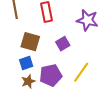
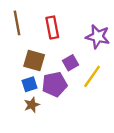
yellow line: (81, 72) -> (92, 76), moved
purple pentagon: (51, 75) -> (55, 84), moved

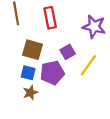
blue square: (30, 84) -> (28, 73), turned 32

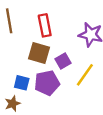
brown square: (33, 50) -> (39, 53), moved
brown star: (30, 93) -> (13, 104), moved

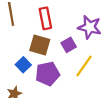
purple square: (63, 61) -> (69, 45), moved
blue square: (22, 83) -> (23, 65), moved, turned 32

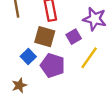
purple pentagon: (48, 74) -> (53, 65), turned 30

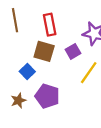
purple pentagon: (53, 65) -> (47, 96), moved

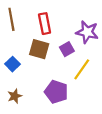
blue square: (27, 71) -> (13, 64), moved
purple pentagon: (47, 96) -> (56, 92), moved

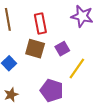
purple star: (87, 32) -> (82, 16), moved

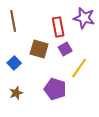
red rectangle: (40, 24) -> (58, 27), moved

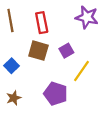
red rectangle: (58, 27) -> (42, 23), moved

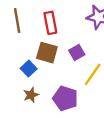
blue square: (12, 66) -> (29, 69), moved
brown star: (14, 98) -> (31, 95), moved

